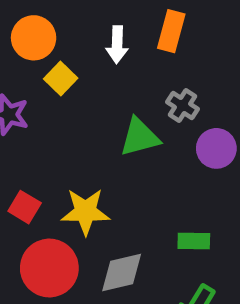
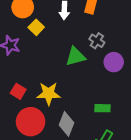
gray diamond: (122, 273) -> (67, 124), turned -55

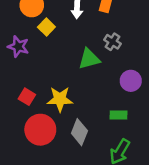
purple circle: (114, 62) -> (131, 81), moved

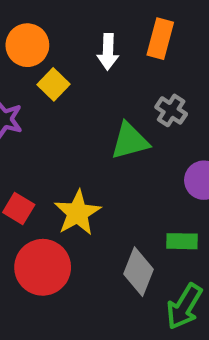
yellow star: (60, 99) -> (77, 213), turned -30
gray diamond: (79, 132) -> (138, 272), moved

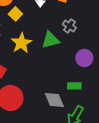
yellow star: (77, 213) -> (21, 43), moved
gray diamond: (138, 272) -> (54, 100), turned -45

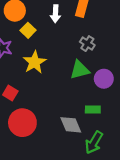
green triangle: (50, 40) -> (80, 70), moved

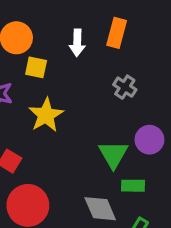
yellow square: (28, 30) -> (36, 67), turned -32
green triangle: (80, 70) -> (113, 154), moved, turned -45

